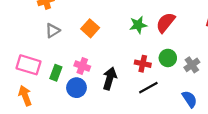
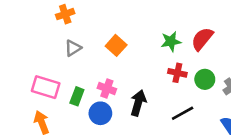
red cross: (143, 64) -> (177, 73), moved

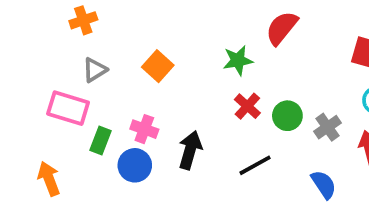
red semicircle: (202, 39) -> (282, 28), moved
red cross: (177, 73) -> (247, 106), turned 30
pink rectangle: (46, 87) -> (68, 108), moved

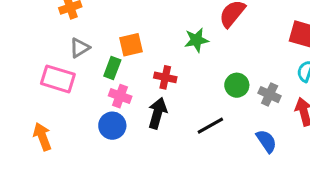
orange square: (158, 66) -> (131, 45), turned 35
red cross: (247, 106) -> (165, 77), moved, turned -30
gray cross: (327, 127) -> (270, 95), turned -30
green rectangle: (100, 141) -> (112, 68), moved

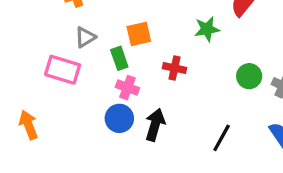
green rectangle: (112, 68) -> (119, 58), turned -40
black arrow: (157, 113) -> (155, 125), moved
black line: (210, 126) -> (222, 138), moved, turned -32
orange arrow: (42, 137) -> (28, 125), moved

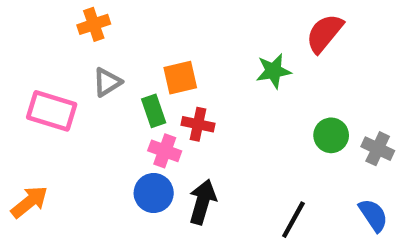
red cross: (175, 68) -> (198, 124), moved
pink rectangle: (63, 70) -> (52, 111), moved
orange arrow: (28, 125) -> (29, 202), turned 72

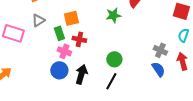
green circle: (331, 135) -> (114, 59), moved
blue semicircle: (373, 215) -> (158, 69), moved
black line: (293, 220) -> (111, 81), moved

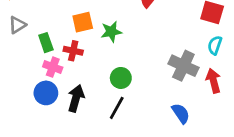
green star: (113, 15) -> (111, 32), moved
orange square: (71, 18) -> (83, 22), moved
gray cross: (160, 50) -> (183, 66), size x1.5
blue semicircle: (158, 69) -> (181, 113), moved

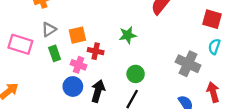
orange square: (83, 22) -> (77, 35), moved
green rectangle: (46, 43) -> (55, 53), moved
red arrow: (213, 81) -> (213, 92), moved

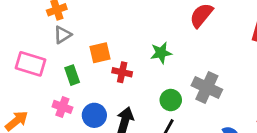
gray triangle: (49, 29) -> (62, 35), moved
gray cross: (188, 64) -> (207, 88), moved
pink cross: (79, 65) -> (62, 107), moved

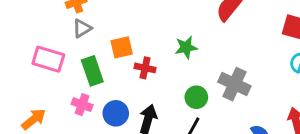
green rectangle: (72, 75) -> (92, 71), size x1.4

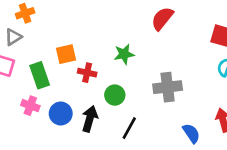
gray triangle: (82, 28) -> (13, 37), moved
gray cross: (234, 84) -> (168, 87), turned -32
green circle: (196, 97) -> (115, 95), moved

